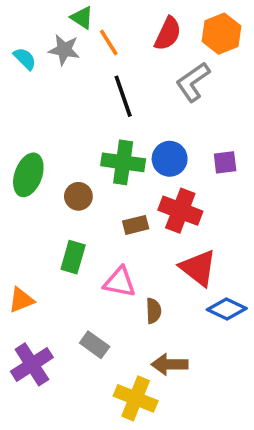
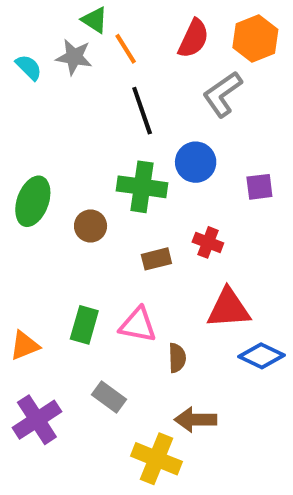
blue circle: (170, 159) -> (196, 162), moved
red cross: (180, 211) -> (208, 242), size x0.6
green rectangle: (73, 257) -> (84, 325), moved
red triangle: (198, 268) -> (229, 308), turned -42

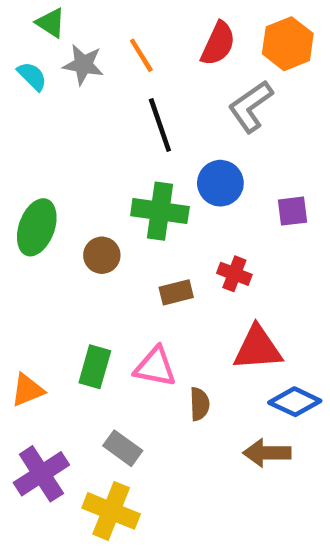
green triangle: (95, 20) -> (51, 23), moved
brown arrow: (196, 420) -> (267, 453), moved
yellow cross: (156, 459) -> (111, 511), moved

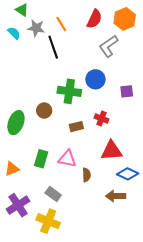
black line: (160, 125) -> (53, 47), moved
green ellipse: (37, 227) -> (16, 123), moved

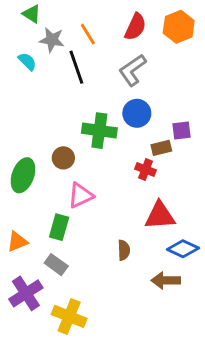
cyan semicircle: (14, 33) -> (27, 61), moved
gray L-shape: (109, 46) -> (133, 70), moved
brown rectangle: (76, 127) -> (161, 148), moved
pink triangle: (67, 159) -> (81, 195), moved, turned -36
gray rectangle: (53, 194) -> (56, 265), moved

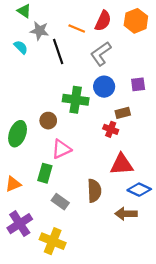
orange line: (88, 34) -> (77, 28), moved, turned -35
purple square: (182, 131) -> (138, 84), moved
brown semicircle: (124, 250) -> (94, 191), size x1.5
gray rectangle: (56, 265) -> (60, 202), moved

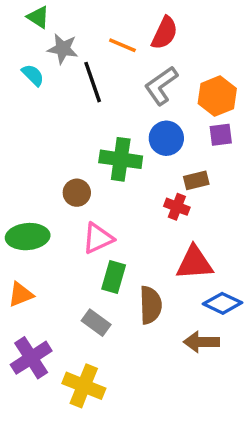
orange hexagon: (136, 21) -> (217, 96), moved
green ellipse: (18, 134) -> (28, 237), moved, turned 65
green rectangle: (45, 173) -> (114, 277), moved

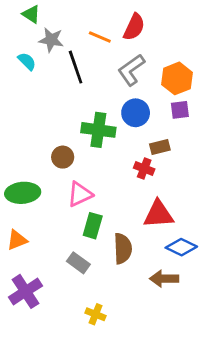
yellow cross: (84, 386) -> (96, 314), moved, size x0.6

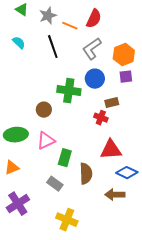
gray star: (51, 40) -> (48, 16), moved, turned -30
pink triangle: (80, 194) -> (46, 141), moved
yellow cross: (96, 314) -> (67, 220), size x1.5

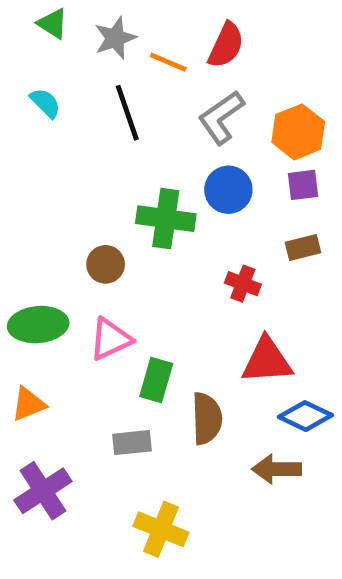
brown rectangle: (112, 103) -> (303, 248), moved
gray rectangle: (55, 184) -> (132, 443), turned -42

